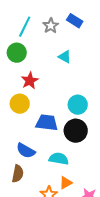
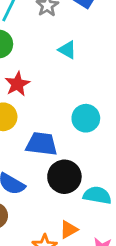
black circle: (76, 131) -> (64, 177), moved
cyan semicircle: (59, 159) -> (97, 195), moved

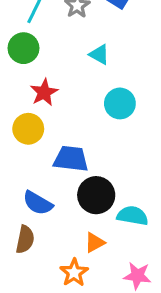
cyan circle: (86, 118) -> (120, 103), moved
orange triangle: (69, 230) -> (95, 243), moved

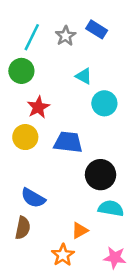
cyan circle: (120, 103) -> (104, 103), moved
blue trapezoid: (71, 159) -> (68, 142), moved
black circle: (96, 195) -> (101, 175), moved

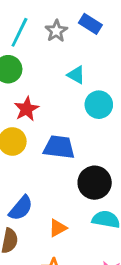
blue semicircle: (33, 198) -> (21, 208), turned -80
orange triangle: (80, 230) -> (58, 228), moved

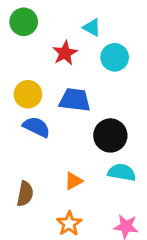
red star: (27, 109) -> (65, 53), moved
blue semicircle: (21, 208) -> (36, 127), moved, turned -104

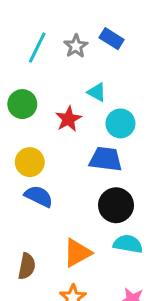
green circle: (24, 22) -> (22, 104), moved
blue trapezoid: (75, 100) -> (106, 159), moved
orange triangle: (73, 181) -> (77, 253), size x1.5

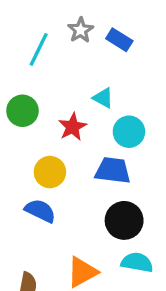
gray star: (76, 46) -> (81, 30), moved
yellow circle: (30, 162) -> (50, 172), moved

